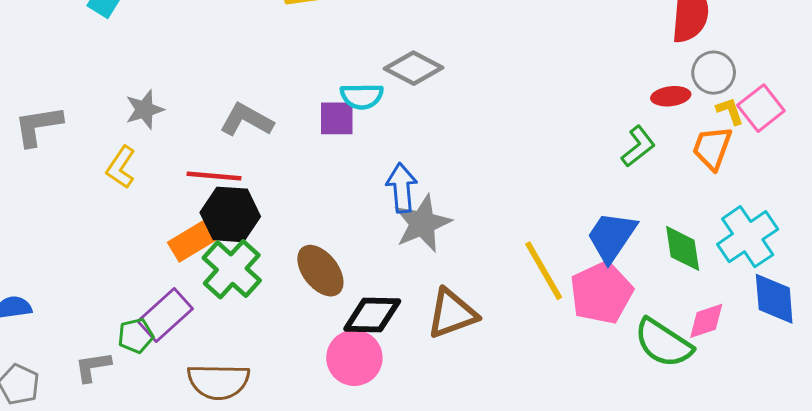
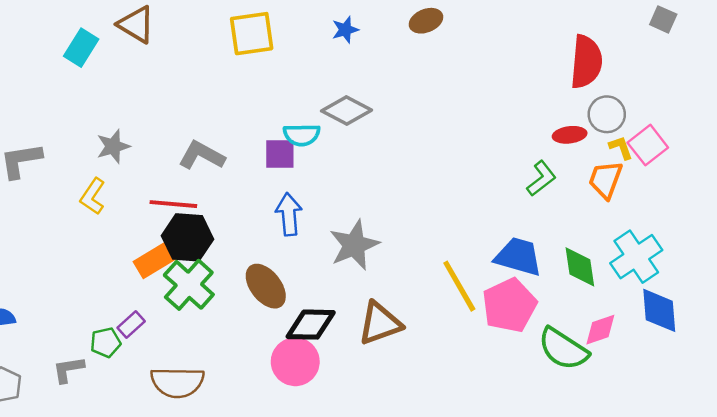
blue arrow: (402, 188) -> (289, 214), moved
blue trapezoid: (612, 237) -> (518, 257), turned 72
purple rectangle: (165, 315) -> (131, 325), size x0.6

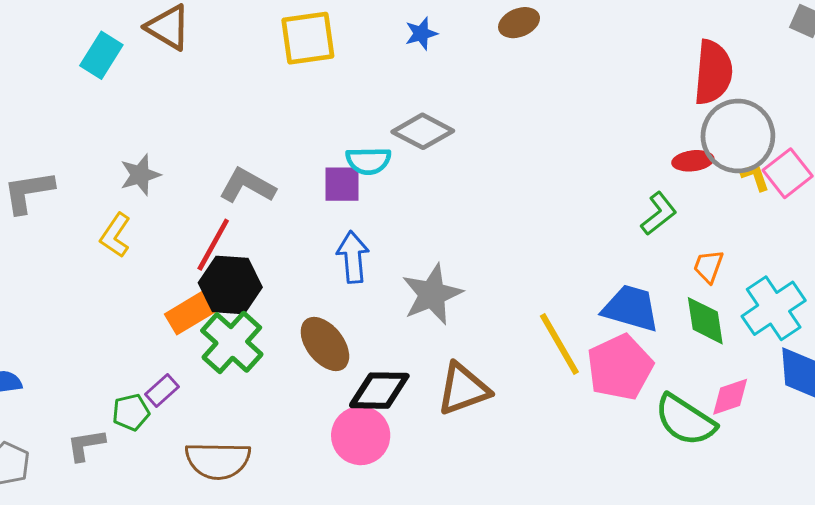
gray circle: (607, 114) -> (738, 136), size x1.6
orange trapezoid: (605, 180) -> (708, 266), moved, size x0.7
red line: (173, 204) -> (213, 245), turned -66

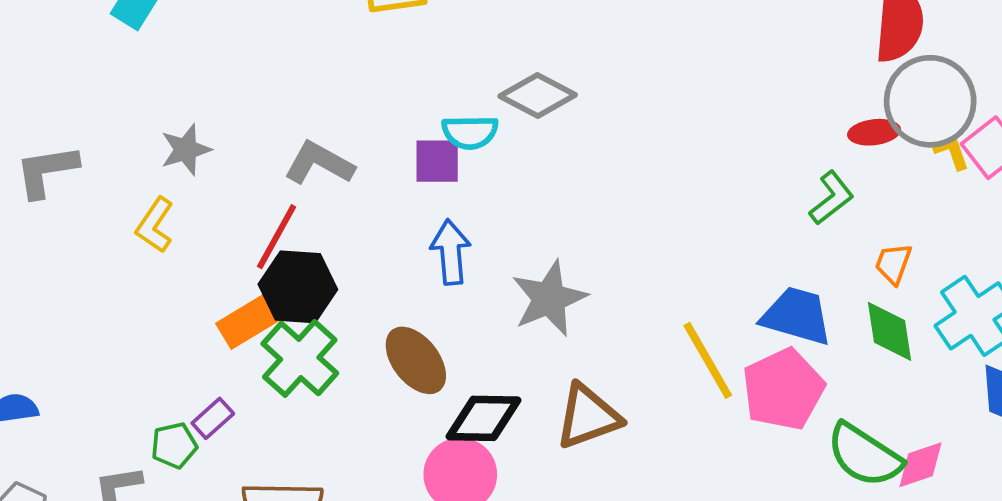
pink diamond: (730, 397) -> (920, 465), moved

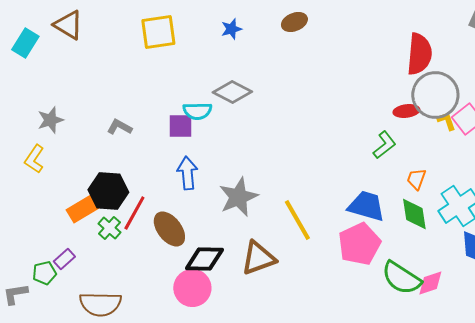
gray L-shape: (319, 163) -> (119, 127), size x0.7
red line: (277, 237) -> (134, 213), moved
green cross: (300, 358) -> (109, 228), size x0.6
yellow line: (708, 360) -> (297, 220), moved

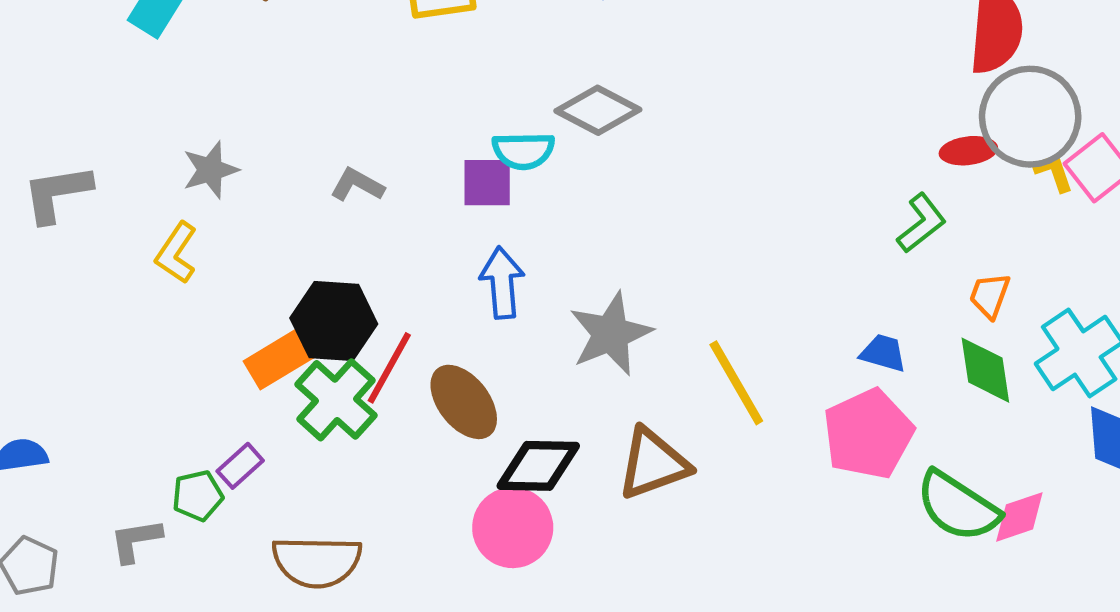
blue trapezoid: (366, 206) -> (883, 353), size x0.6
green cross: (109, 228) -> (336, 400), size x1.6

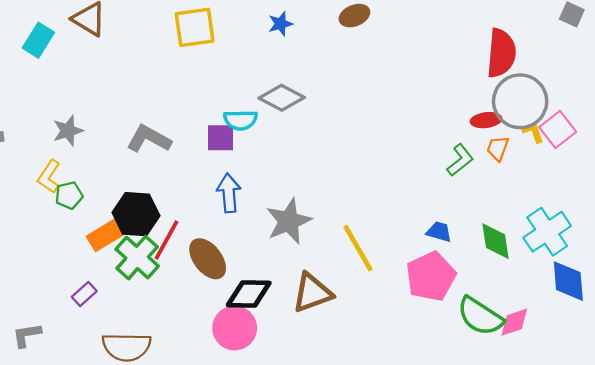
gray L-shape: (357, 185) -> (149, 139), size x1.5
orange trapezoid: (990, 296) -> (498, 148), moved
green pentagon: (198, 496) -> (69, 195), moved

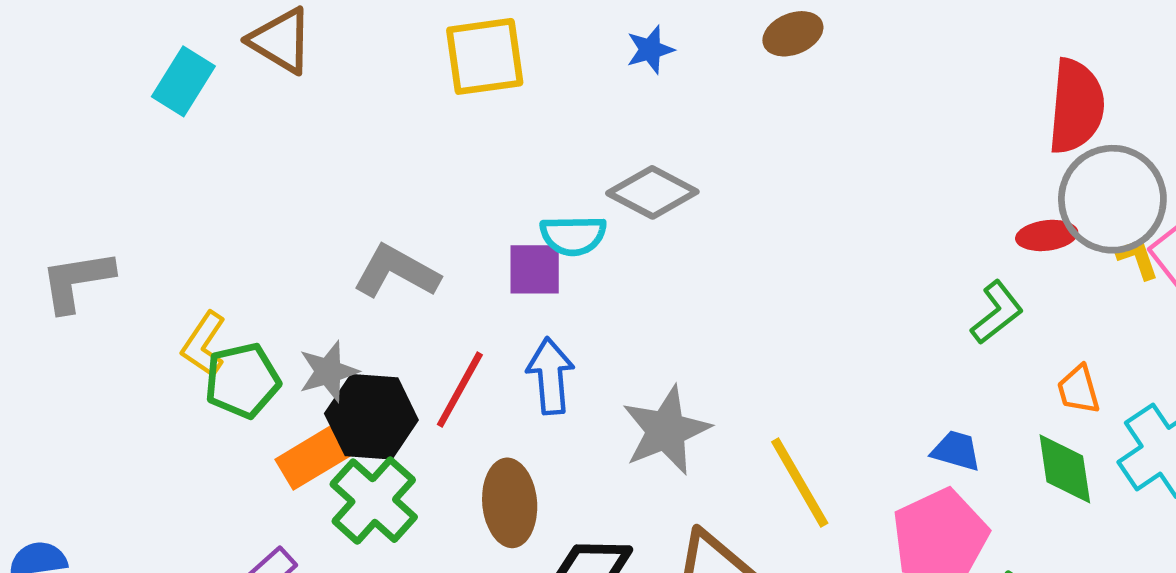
gray star: (68, 131) -> (328, 371), moved
orange trapezoid: (498, 148) -> (1078, 390), moved, turned -36
green pentagon: (69, 195) -> (242, 380), size x1.4
red line: (166, 240) -> (460, 390), moved
brown ellipse: (208, 259) -> (510, 503), turned 33

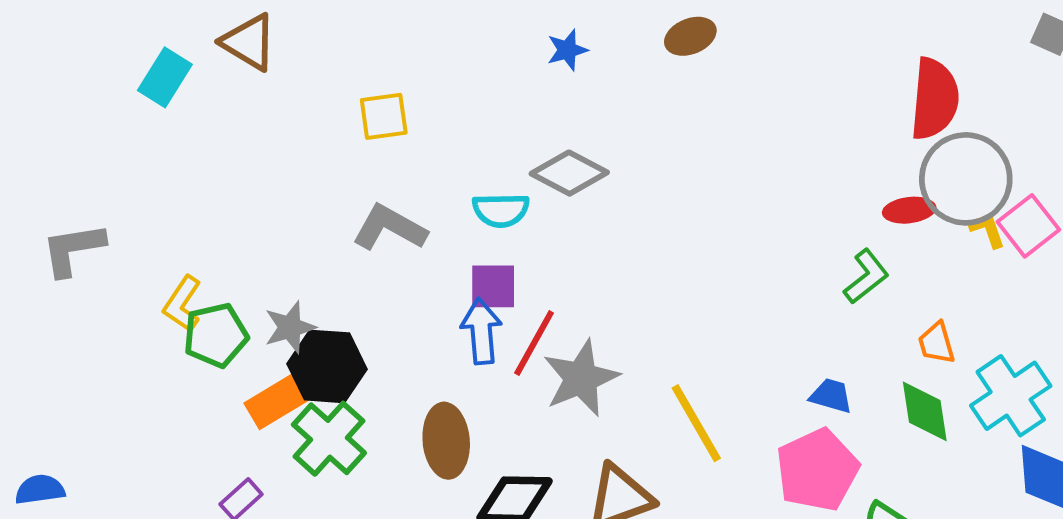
yellow square: (485, 56) -> (384, 116), moved, size x0.7
purple square: (535, 269) -> (493, 286), moved
gray L-shape: (396, 272) -> (390, 228), moved
red line: (460, 390) -> (534, 343), moved

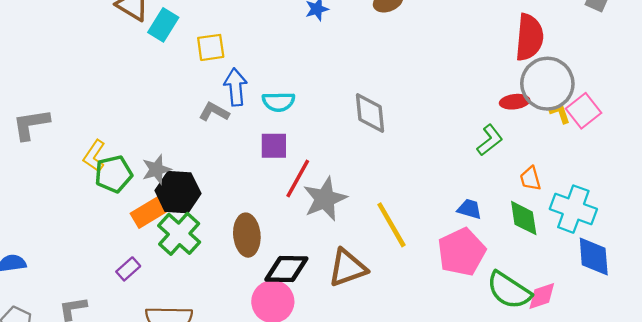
cyan rectangle: (165, 77) -> (163, 25), moved
gray diamond: (569, 173) -> (370, 113), moved, turned 57
gray L-shape: (390, 228) -> (214, 112), size x0.7
blue arrow: (481, 331) -> (236, 87), moved
cyan cross: (1011, 396) -> (573, 209), turned -36

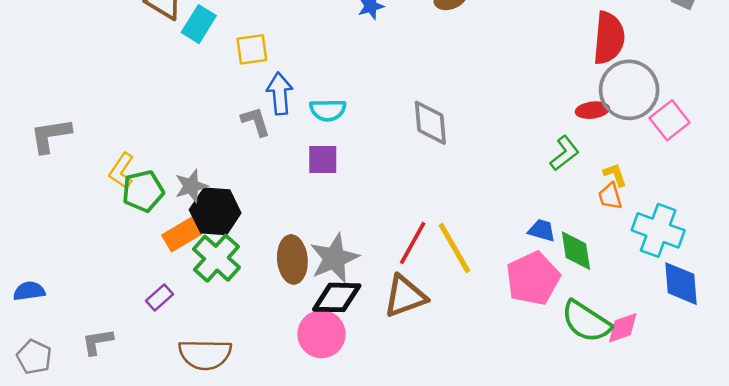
gray L-shape: (214, 112) -> (256, 122), turned 44
yellow L-shape: (560, 113) -> (615, 175), moved
red line: (298, 179) -> (413, 243), moved
gray star: (325, 199) -> (334, 258), moved
green diamond: (524, 218) -> (576, 251), moved

